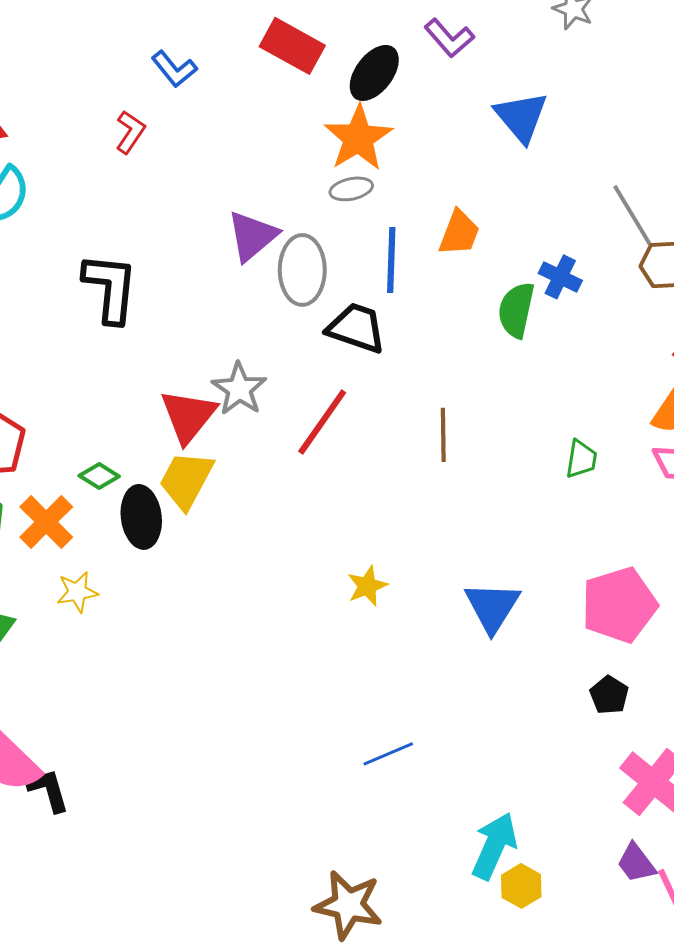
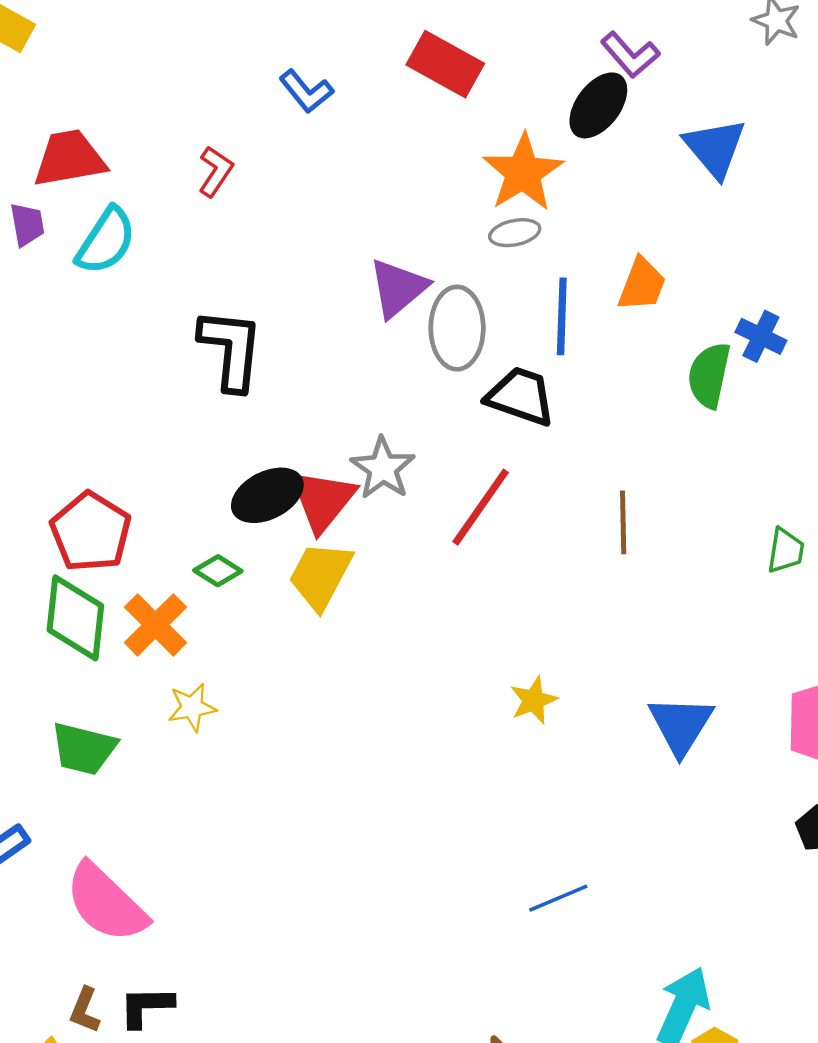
black ellipse: (374, 73) -> (598, 105), moved
red L-shape: (130, 132) -> (216, 171), moved
black ellipse: (141, 517) -> (267, 495), moved, turned 70
black L-shape: (48, 790) -> (146, 1007), moved, turned -75

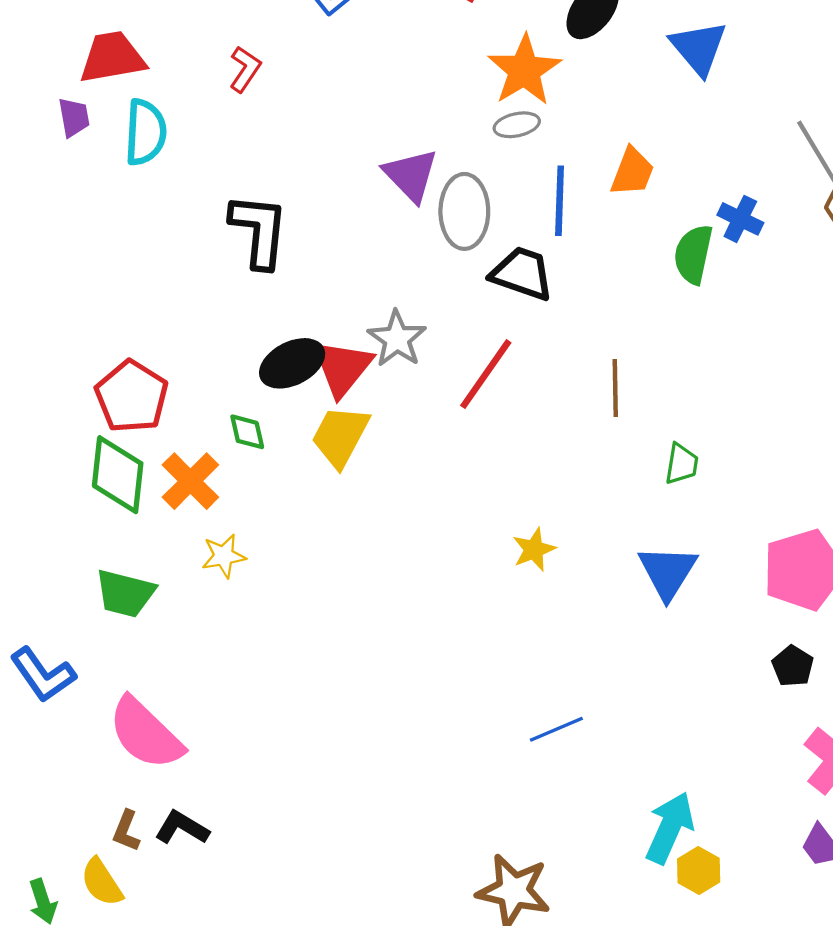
cyan semicircle: (106, 241) -> (146, 132), turned -30
purple triangle: (398, 288) -> (411, 175), turned -34
green trapezoid: (786, 551) -> (682, 464), moved
green diamond: (218, 571) -> (247, 432), turned 45
black L-shape: (146, 1007) -> (182, 828), turned 32

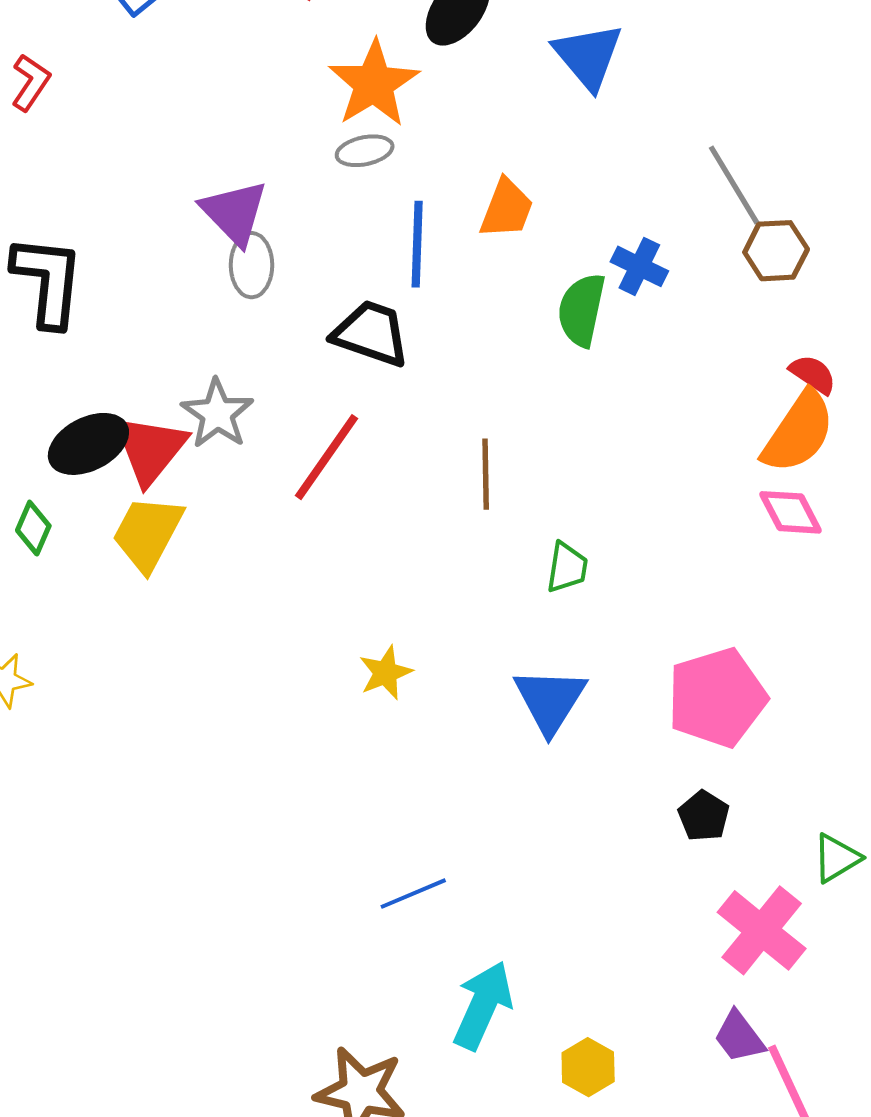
gray ellipse: (464, 211) -> (251, 265), moved, size x0.7
green diamond: (247, 432) -> (33, 528), turned 36
cyan arrow: (670, 828) -> (483, 1005), moved

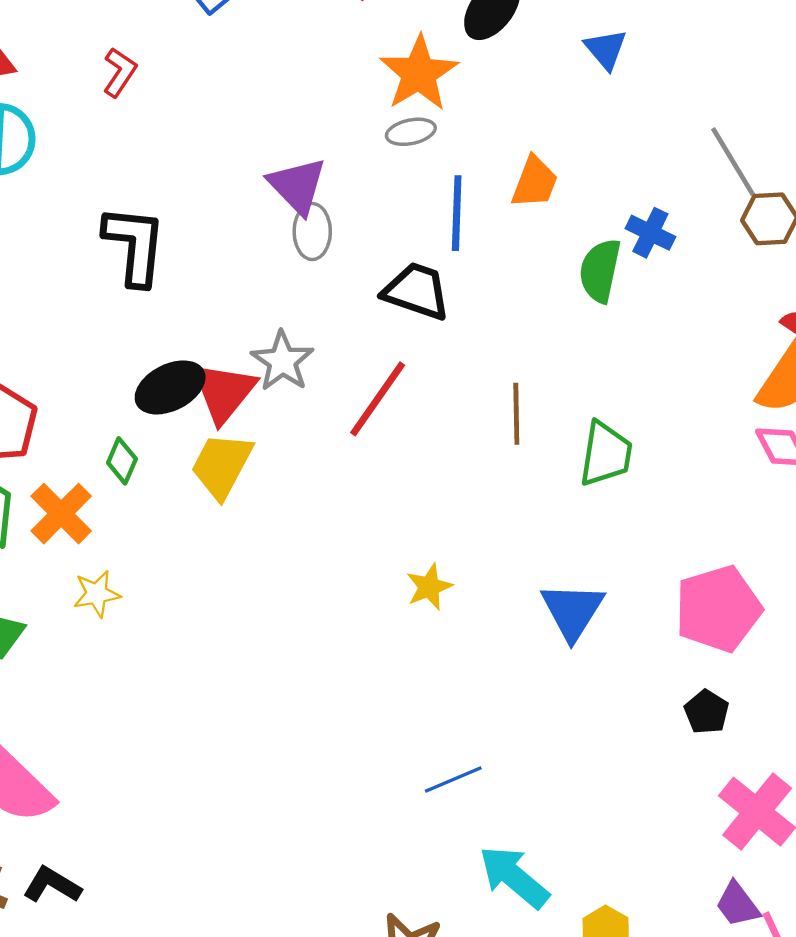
blue triangle: (588, 56) -> (606, 49), size x0.7
green trapezoid: (567, 568) -> (606, 454), moved, size x1.5
cyan arrow: (483, 1005) -> (514, 877), turned -74

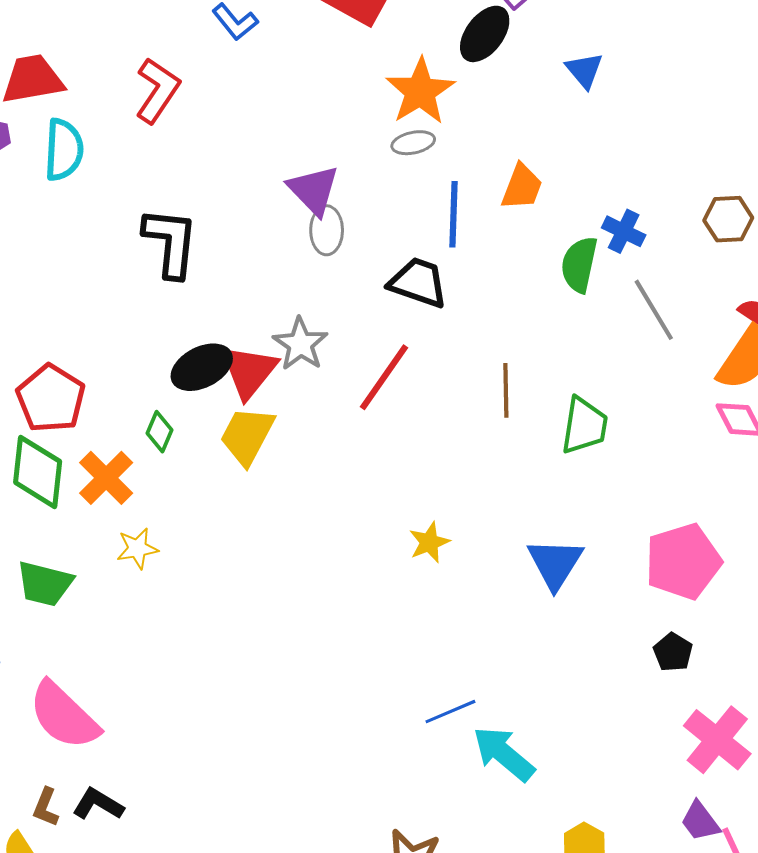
red L-shape: (120, 72) -> (157, 90), size x1.5
gray line: (733, 162) -> (654, 310), moved
cyan arrow: (514, 877) -> (504, 754), moved

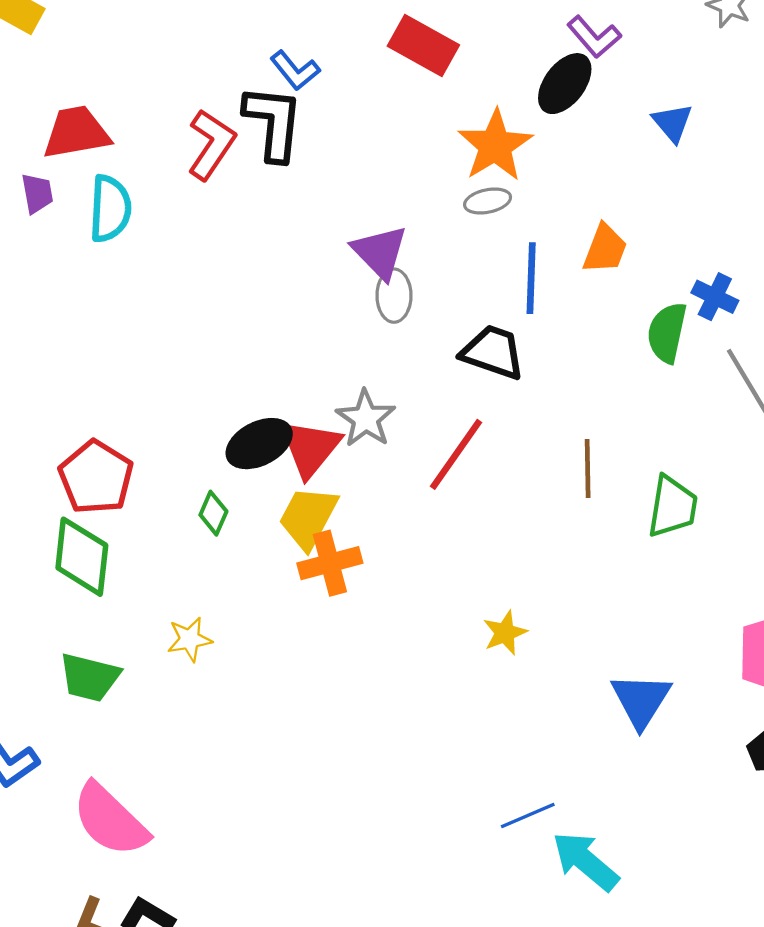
black L-shape: (171, 242) -> (273, 123), moved
orange cross: (106, 478) -> (330, 563), moved, turned 30
blue triangle: (555, 564) -> (641, 700), moved

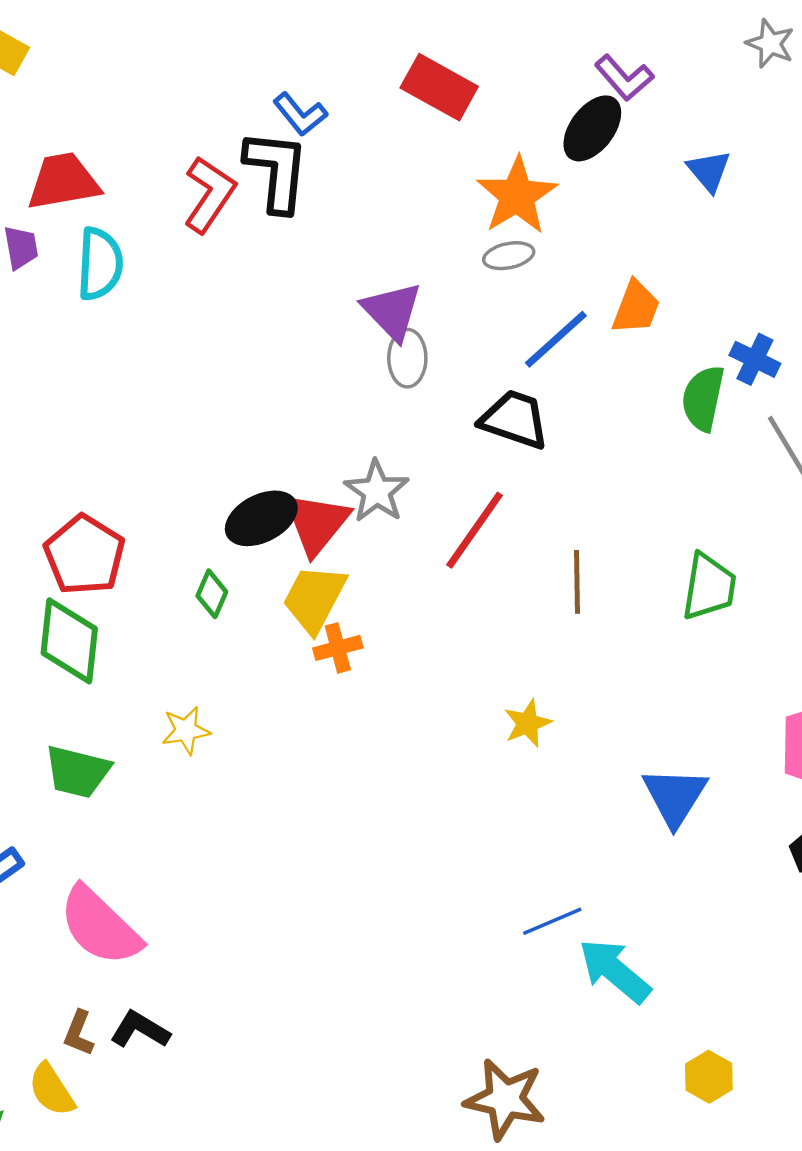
blue line: (531, 278) -> (556, 339), turned 46
brown line: (588, 469) -> (577, 582), moved
orange cross: (330, 563) -> (338, 648), size x0.7

